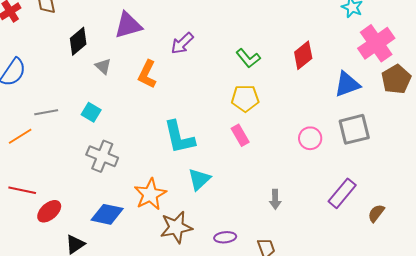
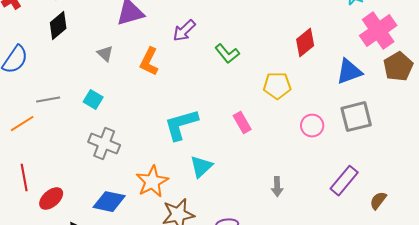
black diamond: (78, 41) -> (58, 26), moved
green L-shape: (248, 58) -> (227, 54), moved
yellow pentagon: (245, 98) -> (277, 86), moved
cyan L-shape: (179, 137) -> (181, 125), turned 87
red line: (22, 190) -> (24, 178), turned 68

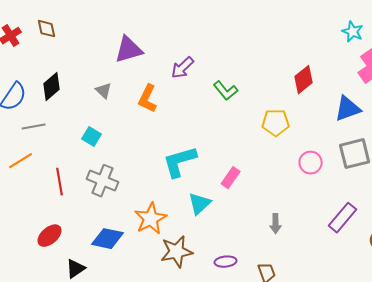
black diamond: (58, 26) -> (52, 87), moved
gray line: (48, 100) -> (34, 127), moved
pink rectangle: (242, 123) -> (231, 178), moved, turned 65
red line: (24, 178) -> (60, 182), moved

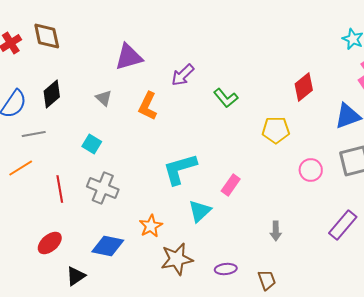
brown diamond: (47, 29) -> (47, 36), size x1.4
orange star: (151, 219) -> (151, 226), size x0.7

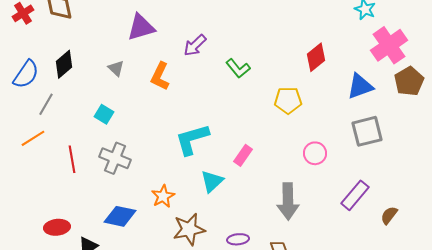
gray line: (34, 134) -> (46, 104), turned -50
pink circle: (311, 170) -> (315, 153), moved
gray arrow: (276, 231) -> (288, 201), size x1.8
red ellipse: (50, 243) -> (57, 227), moved, turned 35

